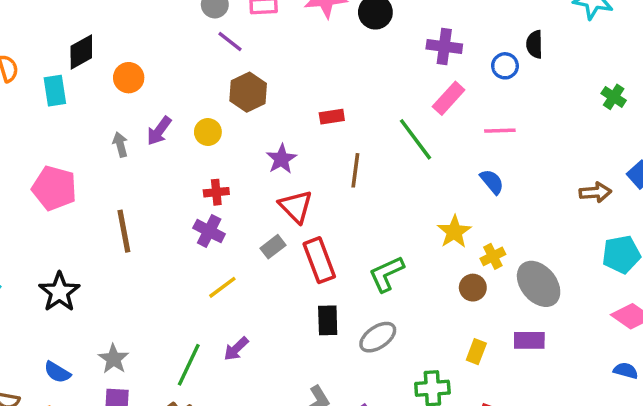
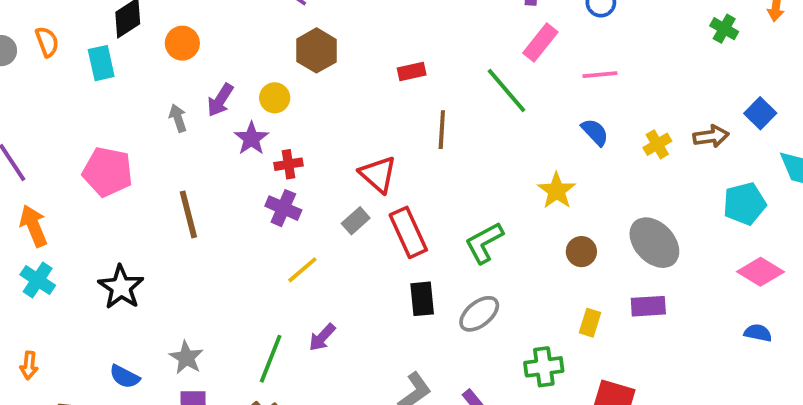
purple star: (281, 159) -> (251, 138), moved
yellow cross: (493, 256) -> (657, 144), moved

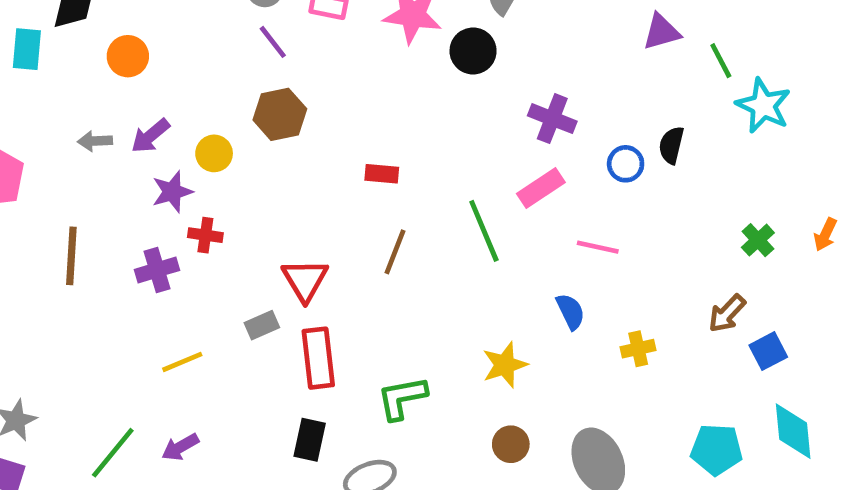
gray arrow: (178, 118) -> (95, 141), turned -92
brown arrow: (711, 136) -> (727, 313), moved, turned 124
purple cross: (283, 208) -> (157, 270), moved, turned 32

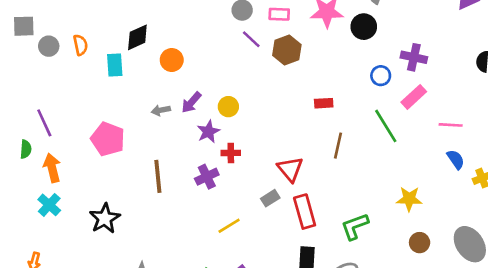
brown hexagon: (280, 114) -> (287, 50), moved
blue circle: (626, 164) -> (381, 76), moved
blue semicircle: (571, 312) -> (456, 159), moved
yellow star: (505, 365) -> (409, 199), turned 30

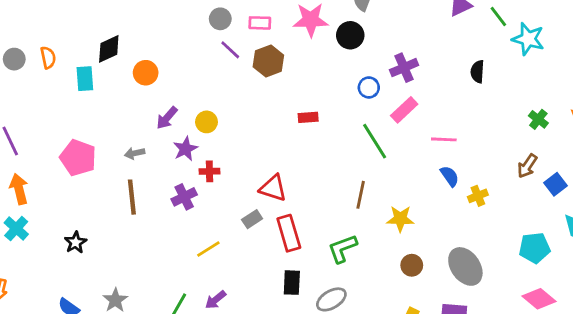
purple cross: (414, 57) -> (404, 68), turned -35
gray arrow: (161, 110) -> (135, 153), moved
brown line: (338, 146) -> (361, 195), moved
red triangle: (290, 169) -> (273, 188), turned -32
black star: (105, 218) -> (76, 242), size x0.7

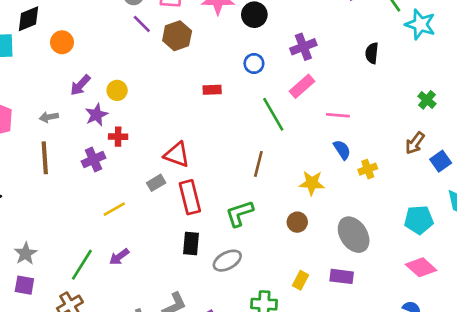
blue circle: (369, 87) -> (254, 63), moved
yellow star: (400, 219) -> (312, 183), moved
brown circle: (412, 265) -> (297, 222), moved

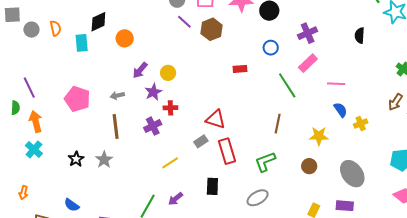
black rectangle: (191, 243) -> (212, 186), moved
gray star: (26, 254) -> (104, 160), moved

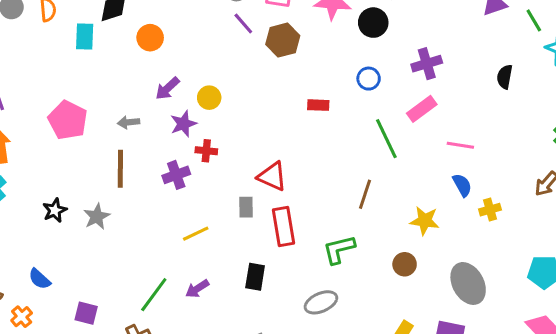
gray rectangle: (201, 141) -> (246, 207), turned -64

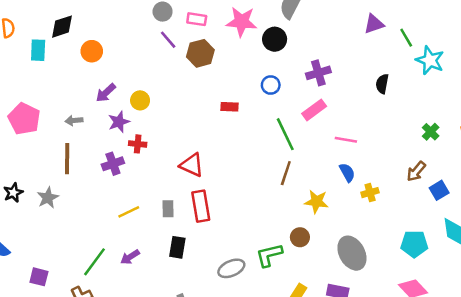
brown line: (365, 194) -> (286, 173), moved
gray rectangle: (246, 207) -> (168, 209), moved
green L-shape: (339, 249) -> (269, 255), moved

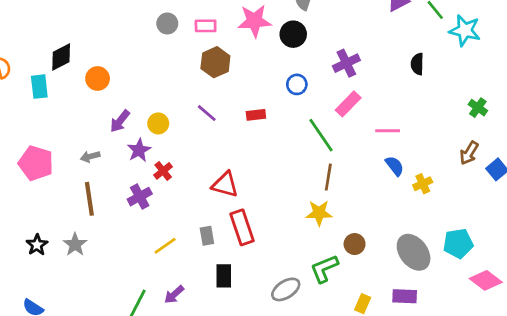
purple line: (168, 40) -> (207, 113), moved
red cross: (138, 144) -> (163, 171), turned -35
yellow star: (316, 202) -> (319, 213), moved
cyan pentagon: (414, 244) -> (458, 243), moved

